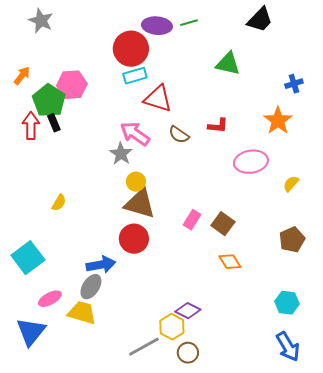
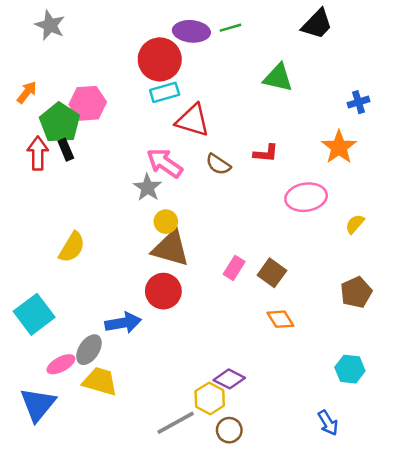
yellow semicircle: (59, 203) -> (72, 247), size x1.5
gray ellipse: (91, 287) -> (89, 350), moved
blue arrow: (288, 347) -> (328, 423), moved, size x0.7

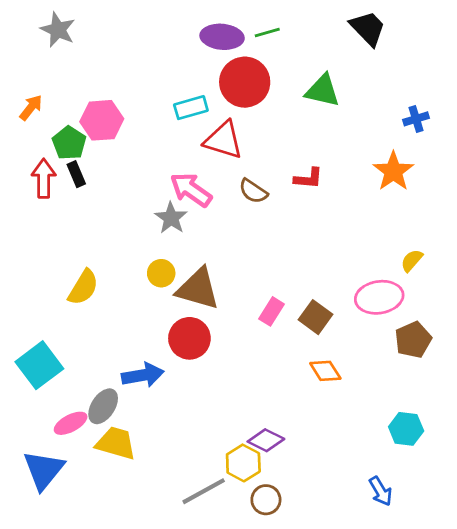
black trapezoid: (317, 24) -> (368, 28), turned -88
red circle: (160, 59) -> (245, 82), moved
green pentagon: (60, 123) -> (69, 143), size x0.7
pink ellipse: (306, 197) -> (379, 297), moved
yellow circle: (166, 222) -> (161, 273), moved

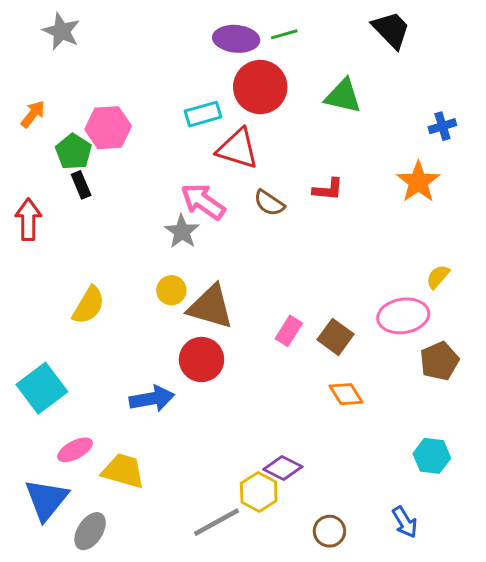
red arrow: (44, 178) -> (28, 219), moved
gray ellipse: (103, 406) -> (90, 531), moved
brown circle: (266, 500) -> (329, 531), moved

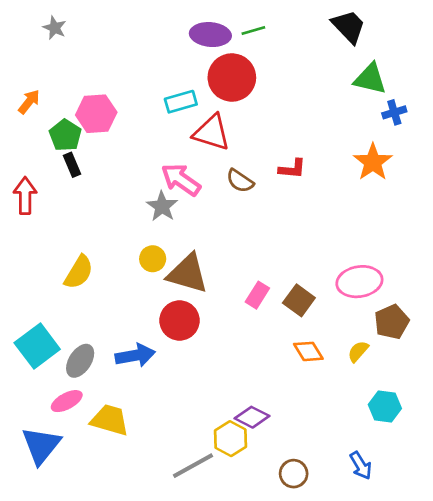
gray star: (61, 31) -> (55, 28), size x0.7
green triangle: (343, 96) -> (370, 79), moved
yellow semicircle: (438, 277) -> (358, 351), moved
gray ellipse: (90, 531) -> (80, 361), moved

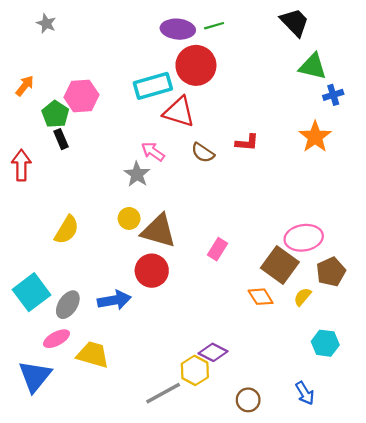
cyan rectangle: (181, 102) -> (153, 86), size x1.4
pink arrow: (181, 180) -> (153, 152), size x0.7
brown square: (299, 300) -> (280, 265), moved, size x1.4

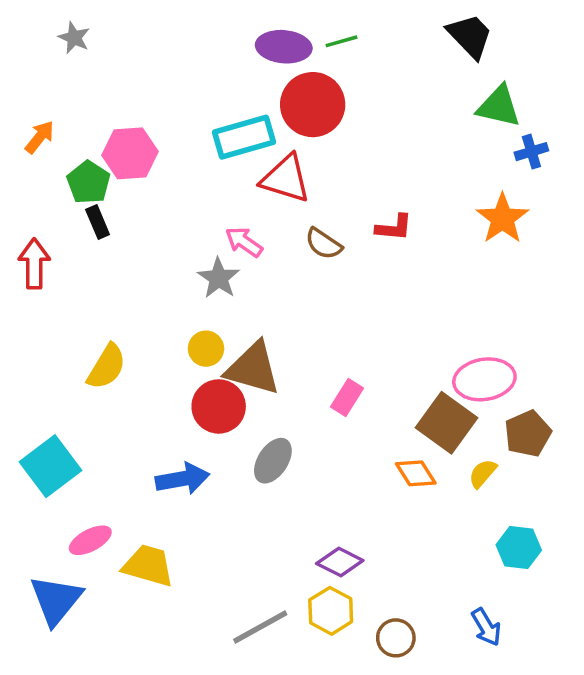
red circle: (152, 271) -> (219, 406), moved
gray ellipse: (68, 305) -> (273, 461), moved
yellow hexagon: (195, 370) -> (331, 611), moved

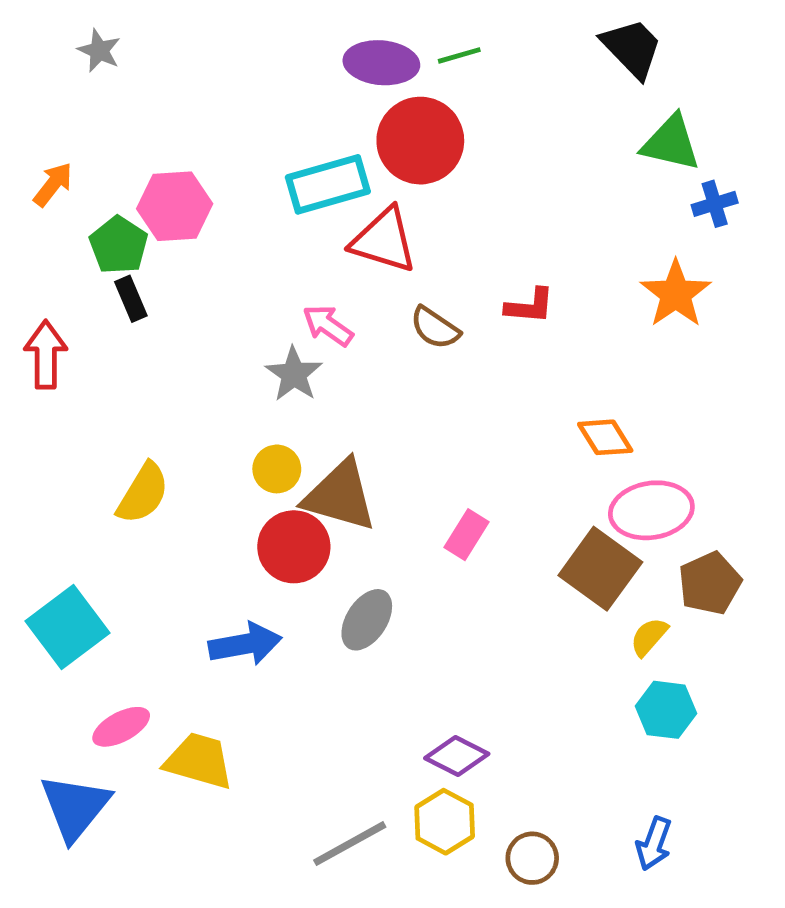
orange diamond: (416, 473) -> (605, 437), moved
cyan hexagon: (519, 547) -> (666, 710), moved
blue arrow: (486, 627) -> (654, 844), turned 51

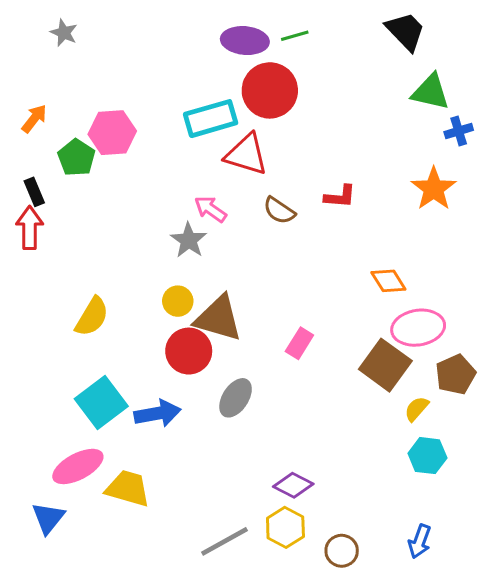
black rectangle: (131, 299) -> (34, 192), moved
cyan square: (68, 627) -> (101, 403), moved
pink ellipse: (121, 727) -> (78, 466), size x1.4
blue triangle: (75, 807) -> (48, 518), size x0.7

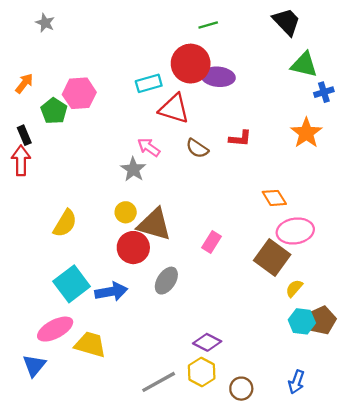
purple ellipse: (245, 41) -> (218, 77), moved
cyan rectangle: (211, 119) -> (149, 83), size x0.7
brown pentagon: (456, 374) -> (322, 320), moved

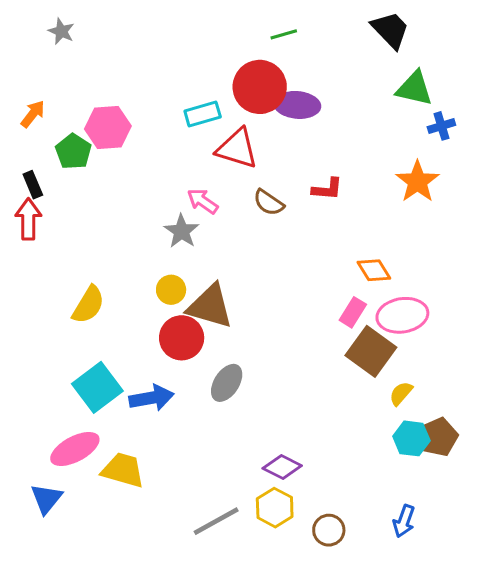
pink rectangle: (212, 242) -> (353, 312), moved

